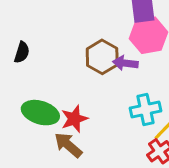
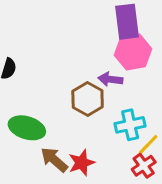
brown hexagon: (102, 57) -> (88, 99), moved
red star: (74, 119) -> (81, 163), moved

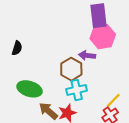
cyan cross: (130, 125) -> (77, 90), moved

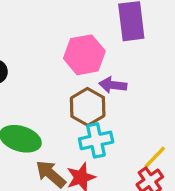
pink hexagon: (103, 37) -> (84, 55), moved

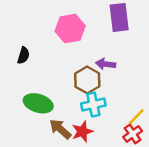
pink hexagon: (84, 55) -> (70, 28), moved

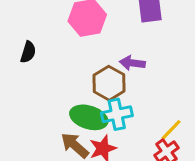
green ellipse: (38, 103) -> (89, 117), moved

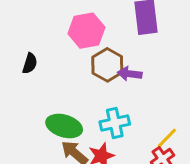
brown hexagon: (109, 83) -> (107, 65), moved
green ellipse: (89, 117) -> (64, 126), moved

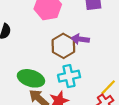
brown hexagon: (107, 65) -> (63, 46), moved

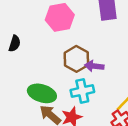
purple arrow: (80, 39) -> (94, 66), moved

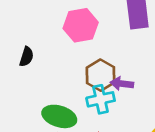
cyan cross: (82, 91) -> (101, 99), moved

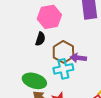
black semicircle: (27, 57) -> (40, 39), moved

